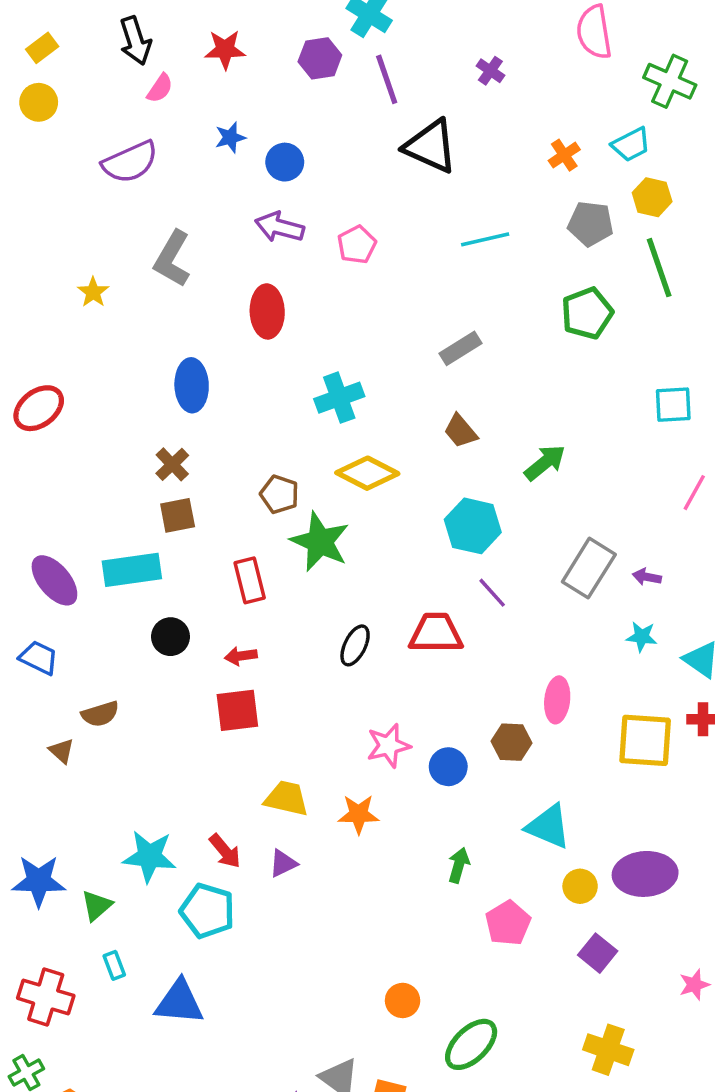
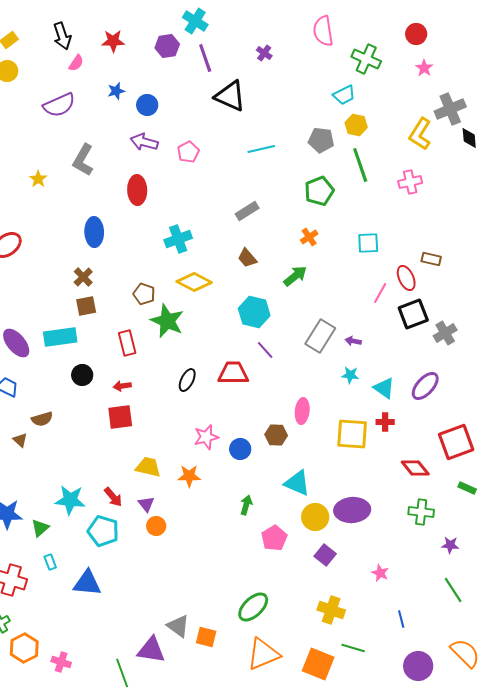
orange cross: (564, 155) -> (309, 237), moved
purple triangle: (283, 863) -> (146, 504), turned -42
yellow circle: (580, 886) -> (315, 517), size x1.4
pink star: (694, 985) -> (380, 573), turned -30
orange circle: (403, 1000) -> (156, 526), moved

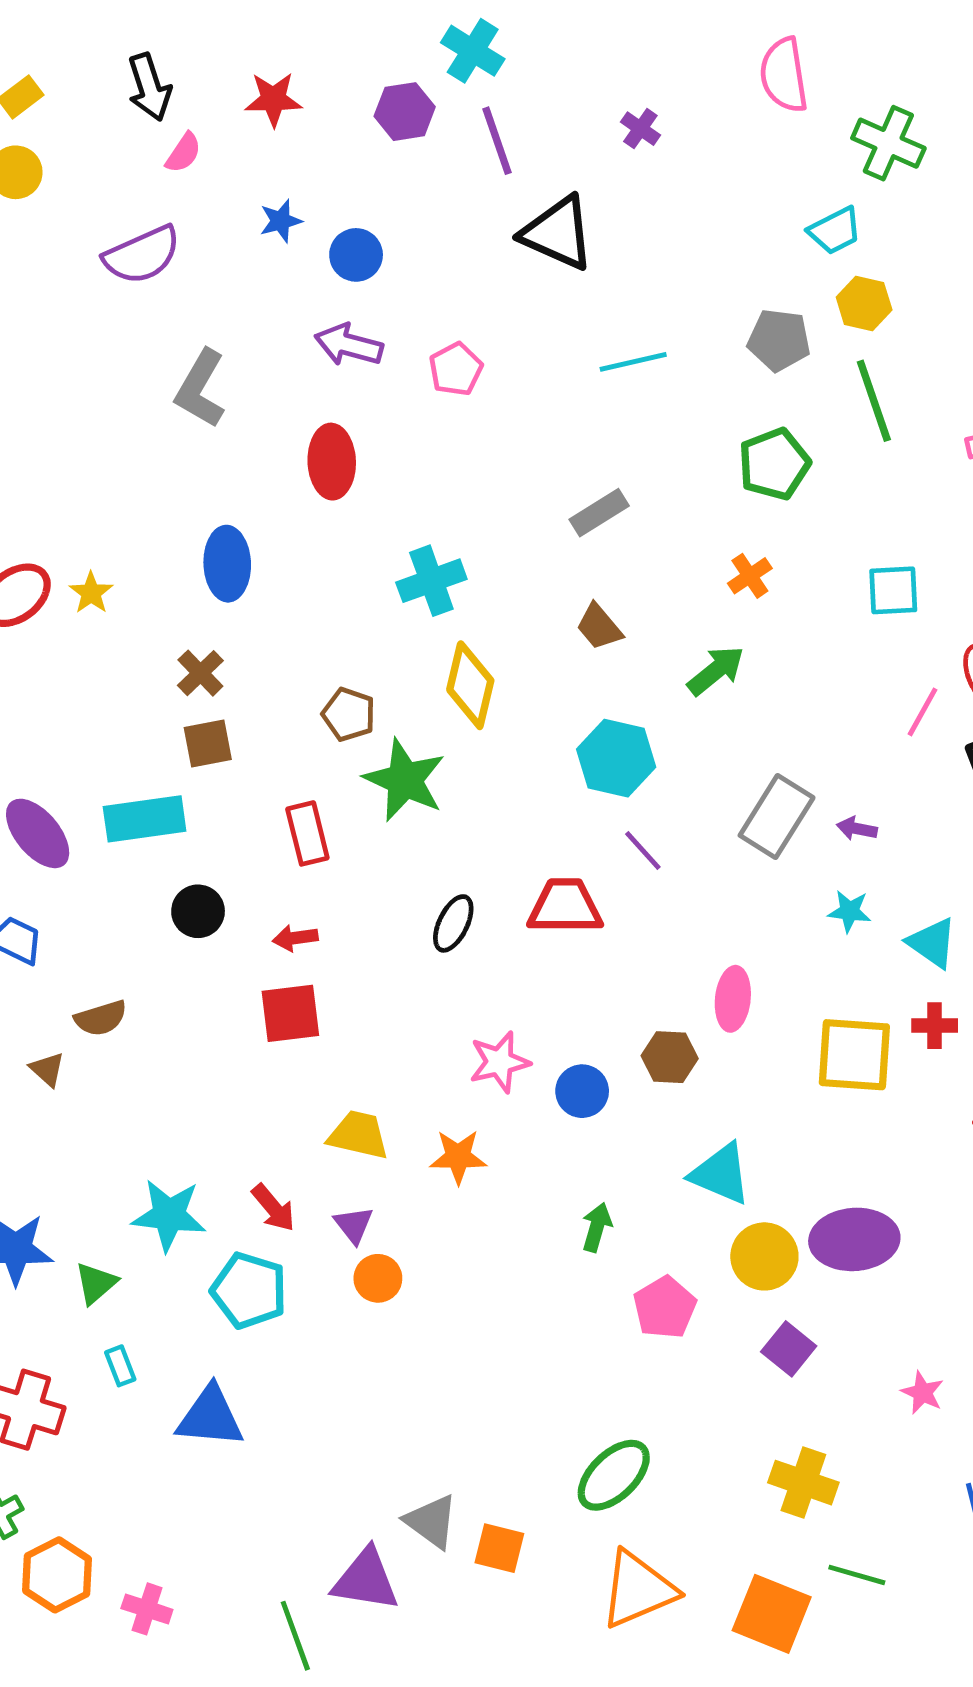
yellow star: (38, 179) -> (91, 593), moved
yellow diamond: (194, 282) -> (470, 685), turned 76

